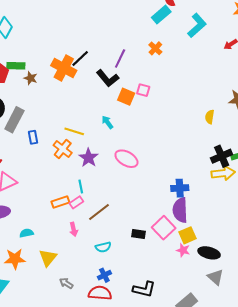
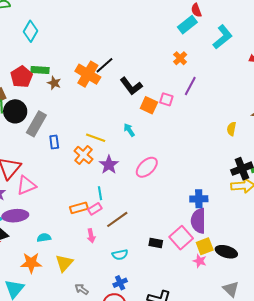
purple line: (120, 58) -> (190, 86), moved
pink ellipse: (126, 159) -> (147, 167), turned -75
black ellipse: (209, 253) -> (226, 252), moved

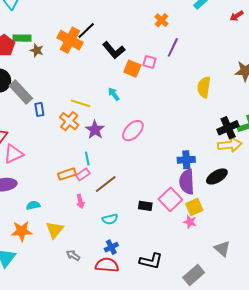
gray rectangle: (36, 124) -> (21, 92), turned -70
yellow semicircle: (232, 129) -> (204, 87), moved, size x1.5
black ellipse: (226, 252) -> (217, 176), moved, turned -45

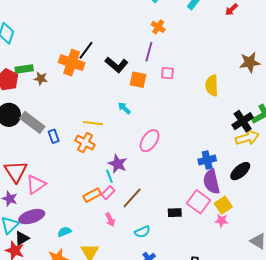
purple line: (173, 47) -> (149, 52), moved
pink square: (150, 62) -> (167, 73), moved
purple star: (95, 130) -> (118, 164), moved

